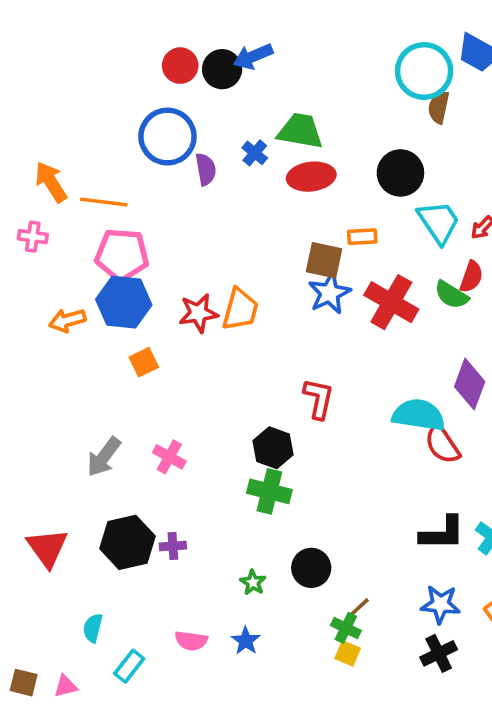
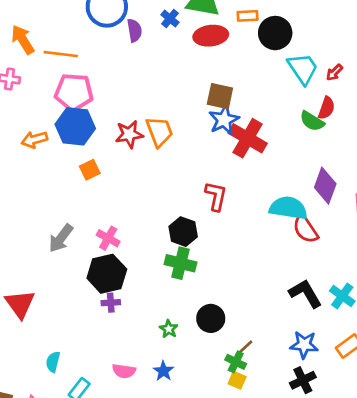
orange rectangle: (362, 237) -> (248, 16), moved
red cross: (391, 302) -> (248, 138), moved
orange trapezoid: (240, 309) -> (159, 132), turned -36
black L-shape: (442, 533) -> (305, 293), turned -120
black hexagon: (127, 542) -> (107, 274), moved

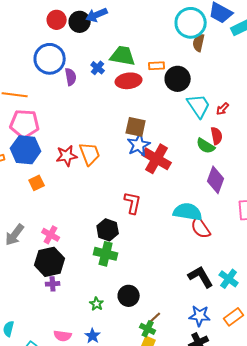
red semicircle: (326, 108) -> (217, 136), turned -30
purple diamond: (325, 186) -> (216, 180), moved

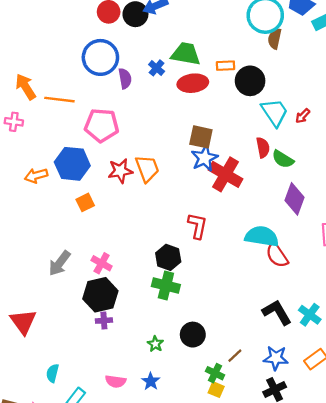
pink pentagon: (25, 124) -> (102, 125), moved
red semicircle: (217, 136) -> (263, 147), moved
brown line: (155, 318) -> (235, 356), moved

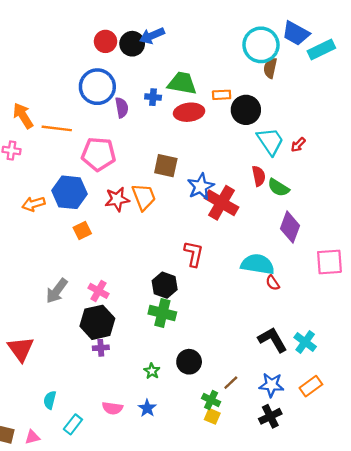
blue cross: (157, 68) -> (153, 97), turned -35
brown square: (201, 137) -> (166, 166), moved
red semicircle: (277, 255) -> (273, 283), size x0.6

